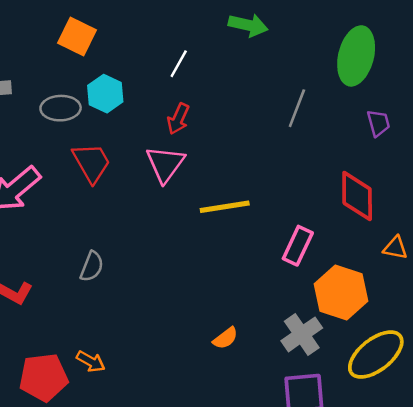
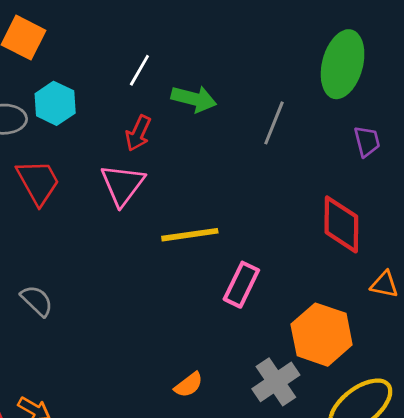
green arrow: (248, 25) -> (194, 99), moved
pink rectangle: (298, 246) -> (241, 285), moved
gray semicircle: (92, 266) -> (37, 301), turned -68

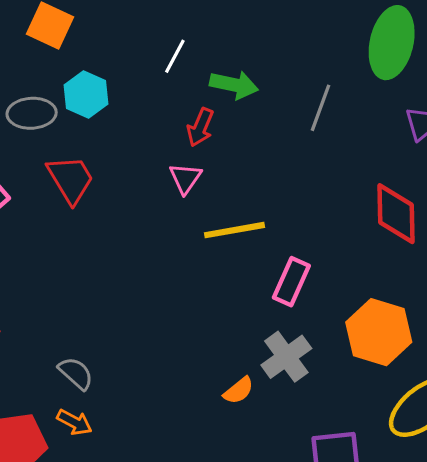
red arrow: (138, 133) -> (200, 127), moved
pink triangle: (122, 185) -> (185, 178), moved, size x0.7
gray semicircle: (37, 301) -> (76, 373), moved
gray cross: (276, 382) -> (286, 357), moved

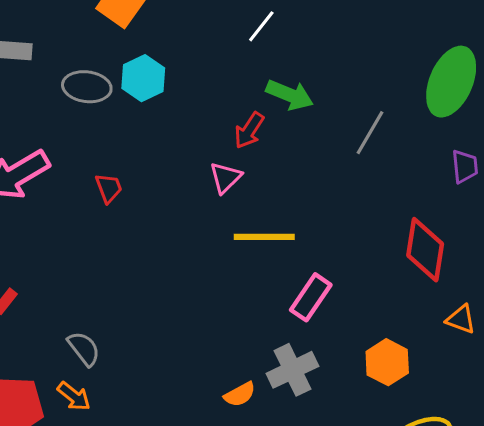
white line: (175, 56) -> (261, 26), moved
red trapezoid: (71, 179) -> (109, 188), moved, size x0.6
orange hexagon: (379, 332) -> (387, 362), size x0.7

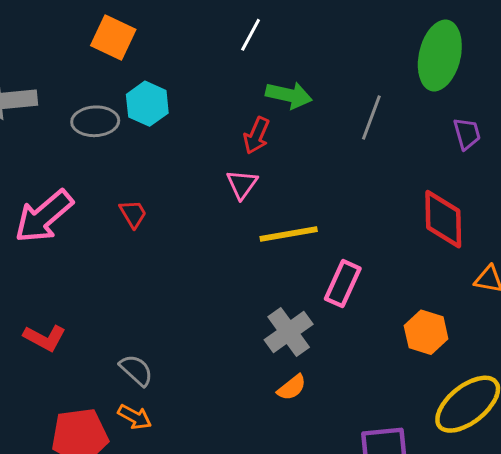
gray cross: (292, 370) -> (289, 332), moved

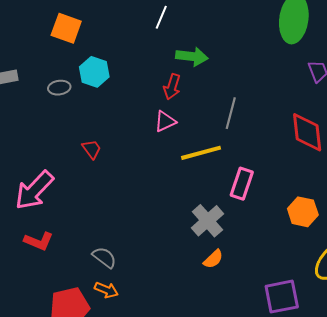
gray line: (371, 117) -> (231, 113), moved
gray ellipse: (95, 121) -> (59, 88), size x0.7
pink triangle: (242, 184) -> (165, 121), turned 35
pink arrow: (44, 216) -> (34, 190), moved

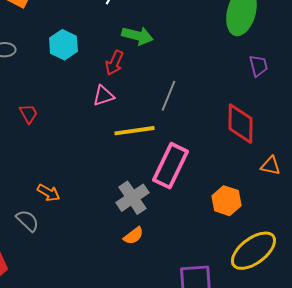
cyan hexagon: (94, 72) -> (63, 45), moved
pink rectangle: (242, 184) -> (170, 166), size x1.4
orange arrow: (106, 290) -> (48, 193), moved

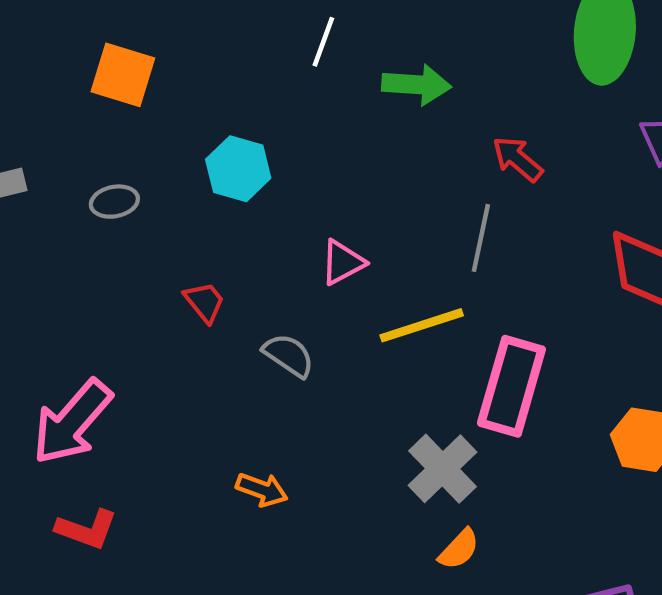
green arrow: (137, 36) -> (417, 85), moved
red arrow: (114, 63) -> (518, 159), moved, turned 115
red trapezoid: (28, 114) -> (205, 302), moved
gray semicircle: (27, 221) -> (289, 355), moved

